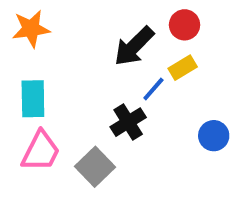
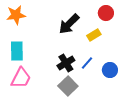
red circle: (185, 25) -> (106, 13), moved
blue line: (153, 89) -> (87, 63), moved
gray square: (95, 167) -> (68, 86), moved

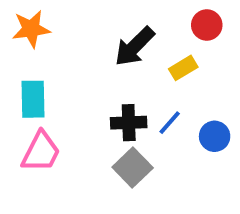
black cross: (66, 63) -> (129, 123), turned 30

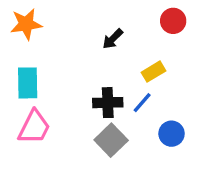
black arrow: (135, 46) -> (113, 39), size x0.6
yellow rectangle: (183, 68) -> (154, 72), moved
blue circle: (215, 136) -> (172, 134), moved

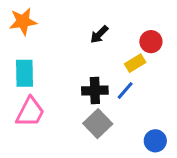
red circle: (173, 21) -> (151, 42), moved
blue circle: (172, 134) -> (155, 141), moved

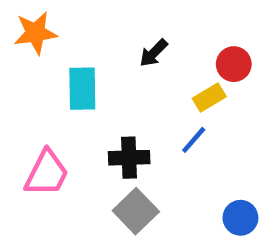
cyan rectangle: (24, 73) -> (82, 89), moved
black cross: (95, 91) -> (129, 158), moved
gray square: (98, 124) -> (136, 211), moved

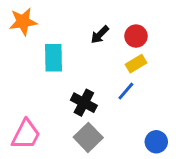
red circle: (234, 64) -> (136, 36), moved
black cross: (129, 158) -> (84, 103), turned 30
pink trapezoid: (47, 173) -> (26, 135), moved

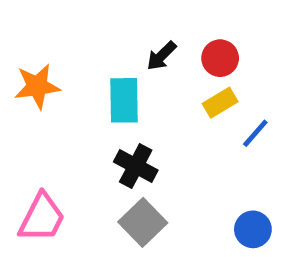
orange star: (23, 22) -> (37, 86), moved
cyan rectangle: (53, 58) -> (124, 100), moved
blue line: (126, 91) -> (255, 133), moved

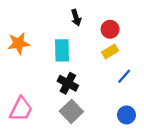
black arrow: (161, 56) -> (76, 18), moved, turned -63
blue line: (255, 133) -> (124, 76), moved

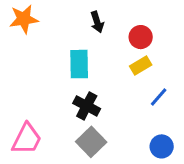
orange star: (19, 43) -> (24, 19), moved

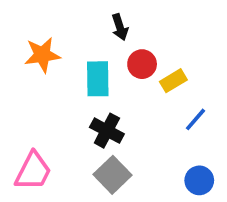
orange star: (24, 19) -> (42, 55), moved
red circle: (141, 37) -> (142, 64), moved

